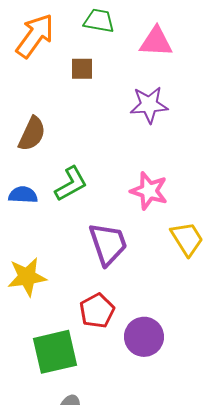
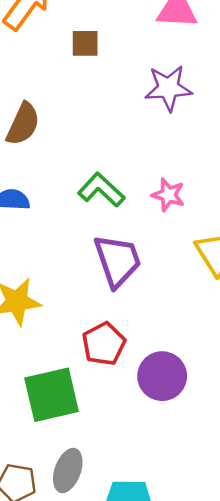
green L-shape: (71, 184) -> (101, 190), moved, turned -108
pink star: (149, 191) -> (168, 195), size x0.7

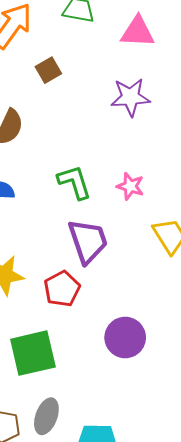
brown square: (85, 43) -> (48, 70), moved, turned -30
green L-shape: (101, 190) -> (74, 182), turned 30
red pentagon: (104, 344) -> (62, 289), moved

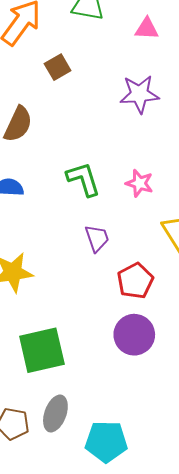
pink triangle: (138, 32) -> (147, 29), size x0.7
purple trapezoid: (88, 241) -> (97, 238), size x0.6
red pentagon: (62, 289) -> (135, 281), moved

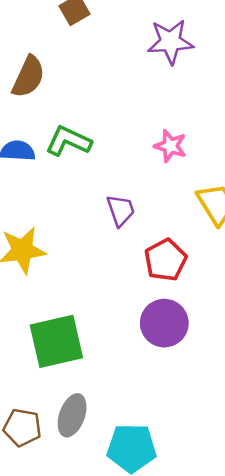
green L-shape: (83, 179) -> (68, 141), moved, turned -48

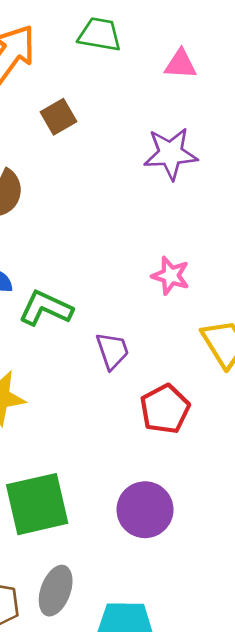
green L-shape: (68, 141) -> (46, 308), moved
purple circle: (164, 323) -> (145, 510), moved

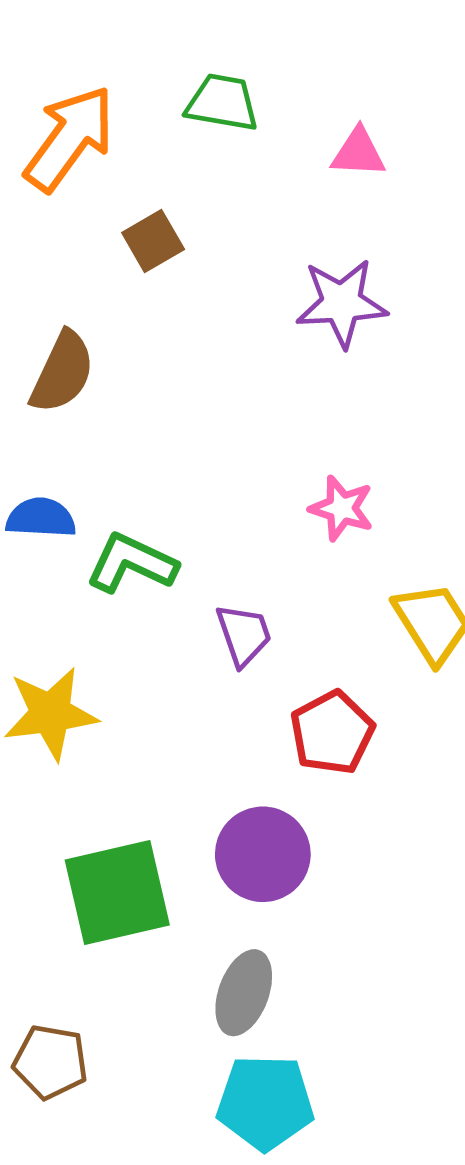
purple circle: (145, 510) -> (263, 854), moved
gray ellipse: (56, 591) -> (244, 993), moved

